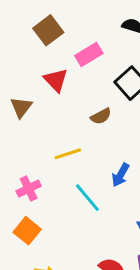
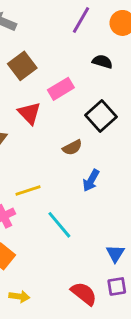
yellow line: (68, 154) -> (28, 190), moved
blue arrow: (121, 175) -> (91, 180), moved

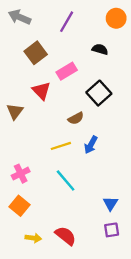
purple line: (81, 20) -> (67, 22), moved
yellow line: (28, 190) -> (61, 146), moved
red semicircle: (84, 294) -> (66, 236), moved

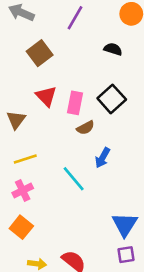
pink rectangle: (67, 71) -> (75, 103), moved, turned -48
yellow line: (61, 146) -> (25, 159), moved
cyan line: (66, 180) -> (74, 179), moved
blue triangle: (110, 203) -> (125, 225), size x1.5

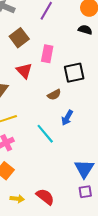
black semicircle: (113, 49) -> (85, 30), moved
black square: (112, 99) -> (74, 73), turned 30
pink rectangle: (75, 103) -> (47, 54), moved

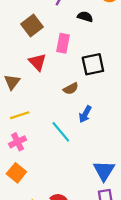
black semicircle: (85, 30) -> (85, 17), moved

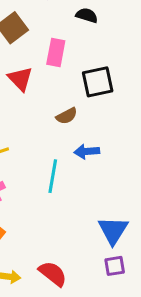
blue arrow: (85, 114) -> (87, 151), turned 56
cyan line: (61, 132) -> (53, 176), turned 50

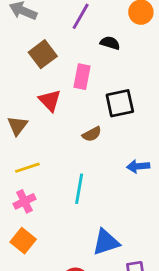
blue arrow: (87, 151) -> (138, 166), moved
blue triangle: (113, 230) -> (106, 242), moved, turned 40

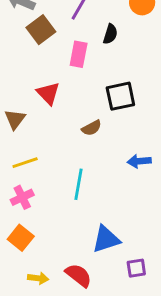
black semicircle: (110, 43) -> (110, 34), turned 90
brown square: (43, 54) -> (41, 30), moved
pink rectangle: (82, 77) -> (79, 54), moved

